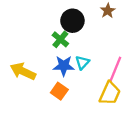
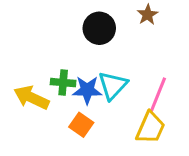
green cross: (60, 39) -> (63, 83), moved, turned -35
cyan triangle: (82, 63) -> (113, 86), size x1.5

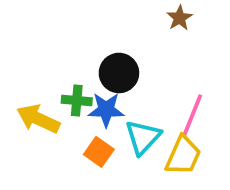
black circle: (99, 28) -> (119, 73), moved
cyan triangle: (113, 86) -> (143, 137), moved

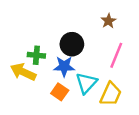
brown star: (180, 18) -> (108, 21), moved
green cross: (77, 101) -> (36, 55), moved
pink line: (192, 115) -> (116, 55), moved

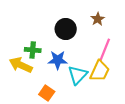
black circle: (72, 44) -> (66, 29), moved
orange square: (60, 92) -> (47, 93), moved
yellow trapezoid: (111, 94) -> (100, 71), moved

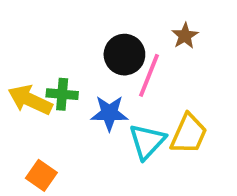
pink line: (105, 50) -> (149, 75), moved
yellow arrow: (21, 65) -> (30, 100), moved
orange square: (47, 93) -> (41, 175), moved

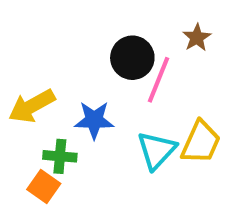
green cross: (62, 94) -> (60, 156), moved
yellow arrow: (30, 100) -> (32, 106), turned -54
blue star: (109, 113) -> (94, 120), moved

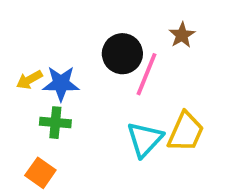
yellow arrow: (32, 106) -> (29, 80), moved, size x0.6
blue star: (94, 120) -> (61, 83), moved
green cross: (60, 156) -> (55, 123), moved

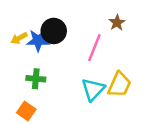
black circle: (122, 54) -> (54, 31), moved
yellow arrow: (29, 80) -> (19, 38), moved
blue star: (61, 83) -> (38, 41), moved

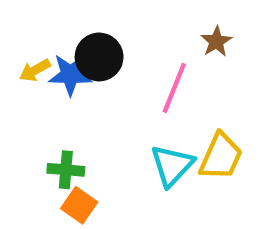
green cross: (36, 79) -> (66, 170), moved
orange square: (26, 111) -> (79, 205), moved

